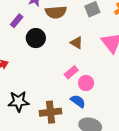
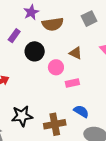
pink rectangle: (71, 72) -> (72, 83), turned 32
pink circle: (86, 83) -> (56, 67), moved

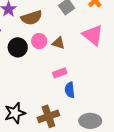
pink circle: (56, 67) -> (39, 41), moved
blue semicircle: (81, 111) -> (70, 90), moved, turned -119

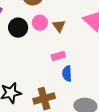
brown triangle: (58, 43) -> (59, 26), turned 32

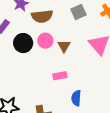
blue semicircle: (67, 74) -> (76, 98), moved

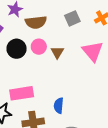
pink rectangle: (60, 76) -> (22, 93), moved, size x1.6
blue semicircle: (76, 98) -> (59, 106), moved

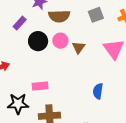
pink rectangle: (22, 93) -> (40, 86), size x0.7
blue semicircle: (59, 106) -> (98, 91), moved

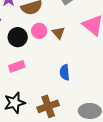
pink rectangle: (40, 86) -> (17, 66), moved
blue semicircle: (98, 91) -> (65, 72), moved

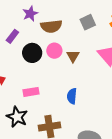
pink rectangle: (17, 66) -> (31, 92), moved
black star: (15, 103) -> (17, 117), turned 30

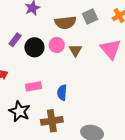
brown semicircle: (51, 26) -> (65, 23), moved
purple rectangle: (12, 36) -> (15, 40), moved
blue semicircle: (72, 96) -> (62, 93), moved

